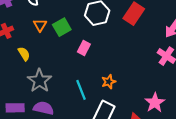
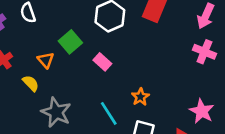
orange triangle: (40, 25) -> (46, 60), moved
pink rectangle: (84, 48) -> (102, 62), turned -64

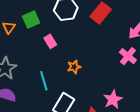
orange star: (140, 97) -> (74, 67), moved

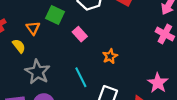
green square: (31, 19) -> (55, 15), turned -30

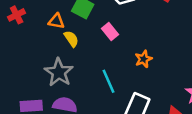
orange triangle: (33, 28) -> (56, 21), turned -48
yellow semicircle: (19, 46) -> (71, 39), moved

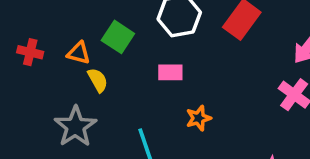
red cross: (17, 15) -> (30, 52), moved, turned 35
pink rectangle: (110, 31) -> (170, 72), moved, turned -56

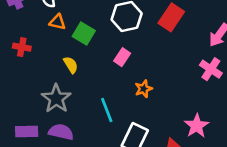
orange triangle: (79, 53) -> (57, 22), moved
pink rectangle: (170, 72) -> (122, 57), turned -54

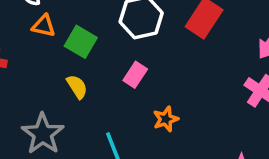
yellow semicircle: (71, 65) -> (77, 87), moved

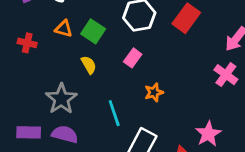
orange triangle: (44, 26) -> (64, 29), moved

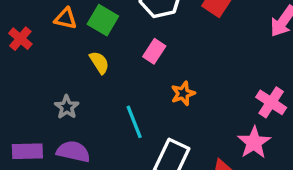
red cross: (27, 43) -> (20, 39), turned 30
pink cross: (226, 75) -> (271, 102), moved
gray star: (61, 99) -> (67, 107), size x0.6

